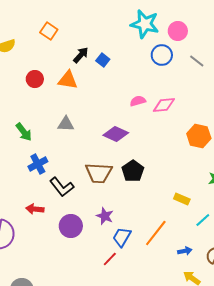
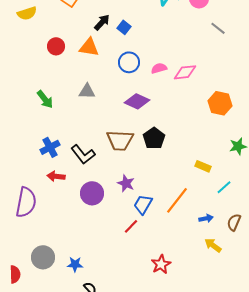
blue circle: (162, 55) -> (129, 62), moved
blue cross: (38, 164) -> (50, 147), moved

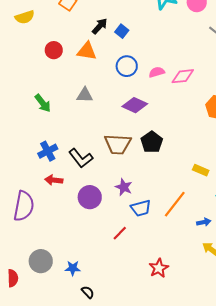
blue trapezoid: (143, 204) -> (141, 208), turned -135
red line: (131, 226) -> (120, 233), moved

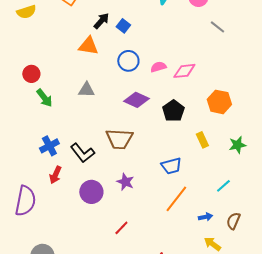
red circle: (54, 50) -> (31, 74), moved
black pentagon: (152, 142) -> (173, 111), moved
yellow rectangle: (201, 170) -> (202, 140), moved, turned 42
red arrow: (54, 180) -> (55, 175), turned -72
blue trapezoid: (141, 208) -> (171, 166), moved

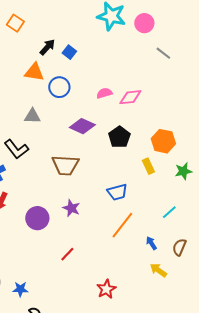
blue circle: (128, 61) -> (59, 87), moved
orange hexagon: (219, 102) -> (163, 141), moved
black L-shape: (82, 153) -> (16, 149), moved
blue arrow: (205, 217) -> (151, 243), turned -112

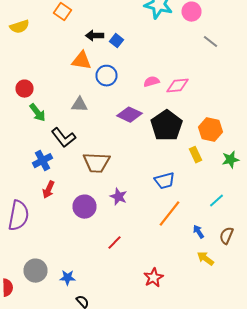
black arrow: (47, 47) -> (94, 36), turned -132
black pentagon: (119, 137) -> (166, 126), size x1.4
brown trapezoid: (65, 165) -> (96, 163), moved

